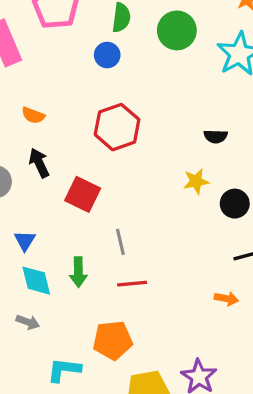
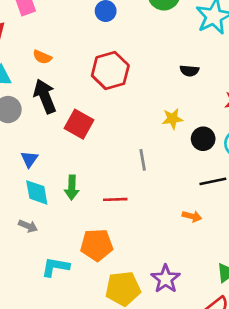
black semicircle: (216, 136) -> (189, 71), moved
black arrow: (39, 163) -> (45, 96), size x1.4
gray line: (120, 242) -> (143, 160), moved

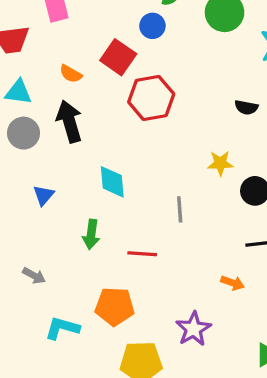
red square: (79, 124) -> (118, 57), moved
cyan diamond: (37, 192) -> (112, 182), moved
purple star: (166, 279) -> (193, 329), moved

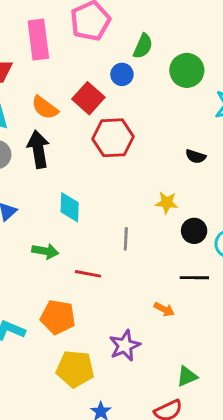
orange semicircle: (71, 74) -> (45, 108), size x1.4
green arrow: (91, 234) -> (45, 251), turned -95

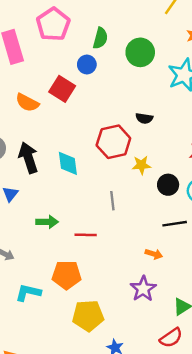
red hexagon: (113, 138) -> (113, 142), moved
black arrow: (38, 149) -> (28, 158), moved
black semicircle: (196, 156) -> (144, 118), moved
cyan diamond: (70, 207) -> (68, 163), moved
purple star: (125, 346) -> (143, 289), moved

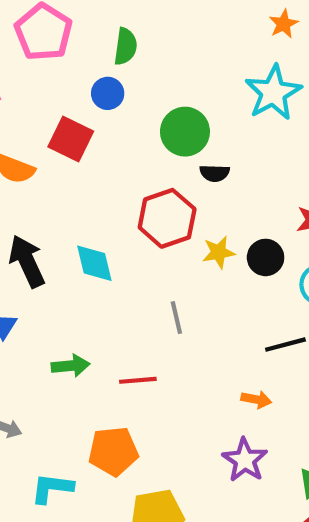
green circle: (140, 52) -> (185, 132), moved
black circle: (168, 185) -> (266, 257), moved

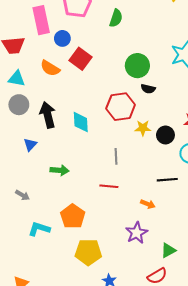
blue circle: (108, 93) -> (62, 38), moved
red line: (138, 380) -> (109, 186), moved
orange pentagon: (113, 451) -> (73, 216), turned 30

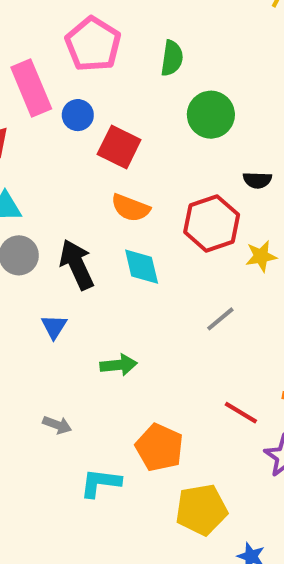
green circle: (137, 66) -> (211, 115), moved
orange semicircle: (50, 68) -> (130, 208), moved
gray line: (116, 156) -> (220, 319), turned 63
red line: (109, 186) -> (241, 413), moved, turned 36

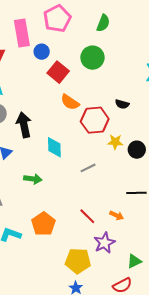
green semicircle: (172, 58) -> (103, 23), moved
green circle: (211, 115) -> (92, 58), moved
orange semicircle: (130, 208) -> (70, 102), moved
cyan diamond: (142, 267) -> (54, 147), moved
yellow pentagon: (201, 510) -> (78, 261), moved

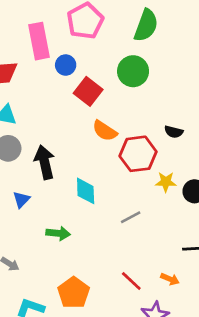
green semicircle: (103, 23) -> (146, 25), size x1.4

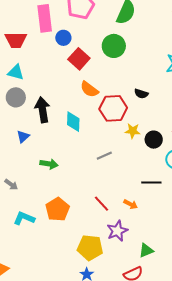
cyan diamond: (86, 191) -> (73, 122), moved

